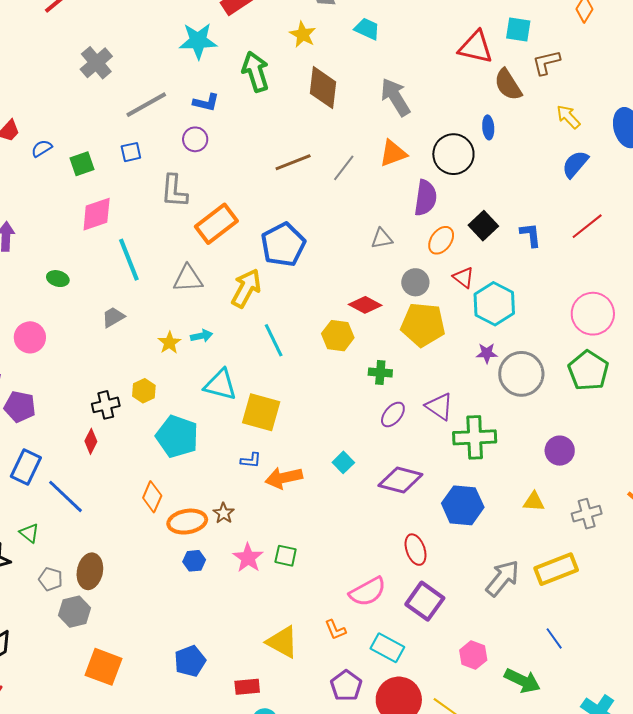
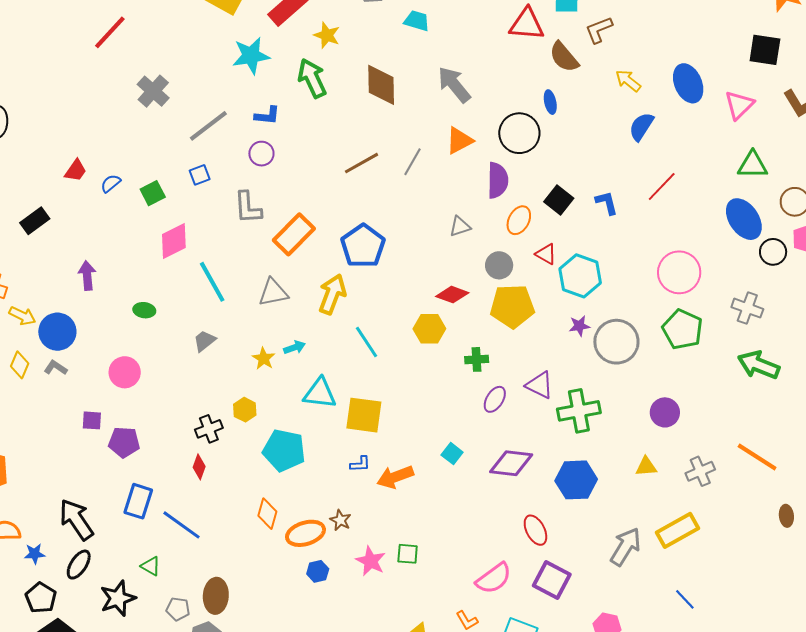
yellow star: (303, 34) -> (327, 35), moved

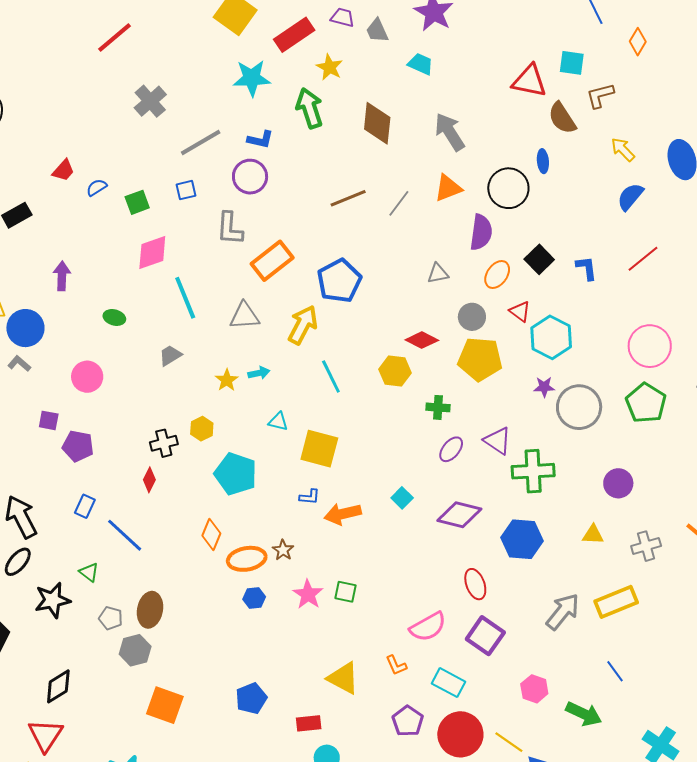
purple circle: (261, 154) -> (250, 177), size x1.4
cyan triangle: (320, 393) -> (278, 422), size x0.6
blue rectangle: (138, 501) -> (85, 506), size x0.7

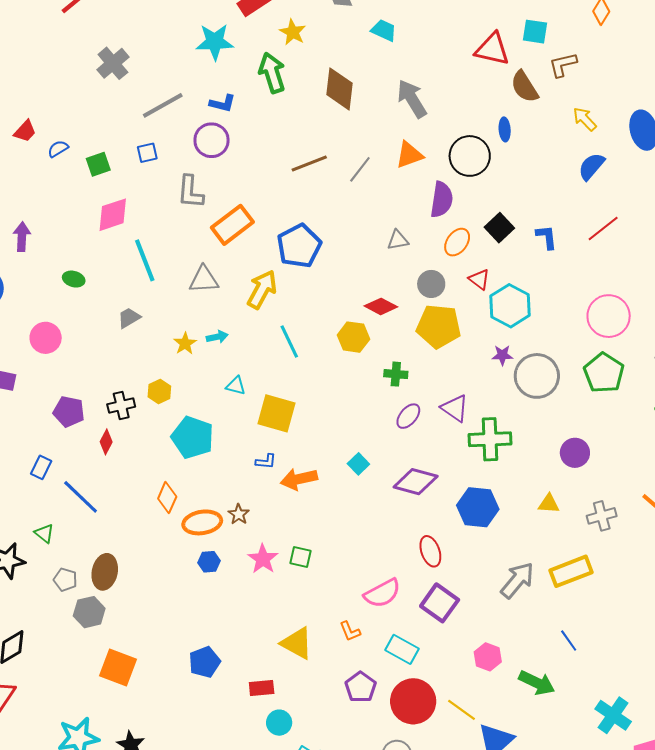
purple pentagon: (78, 446) -> (69, 412), moved

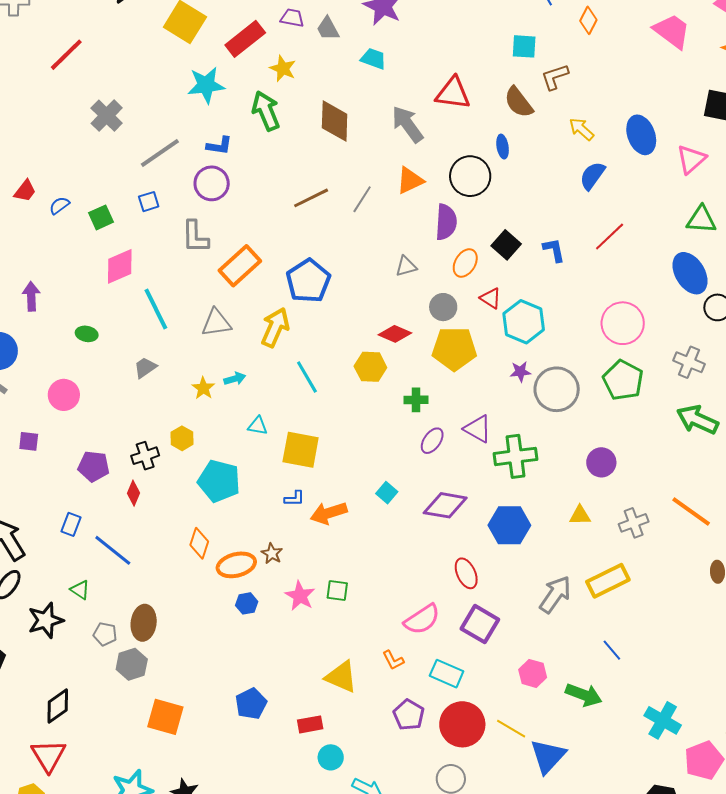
red triangle: (492, 49) -> (453, 93), moved

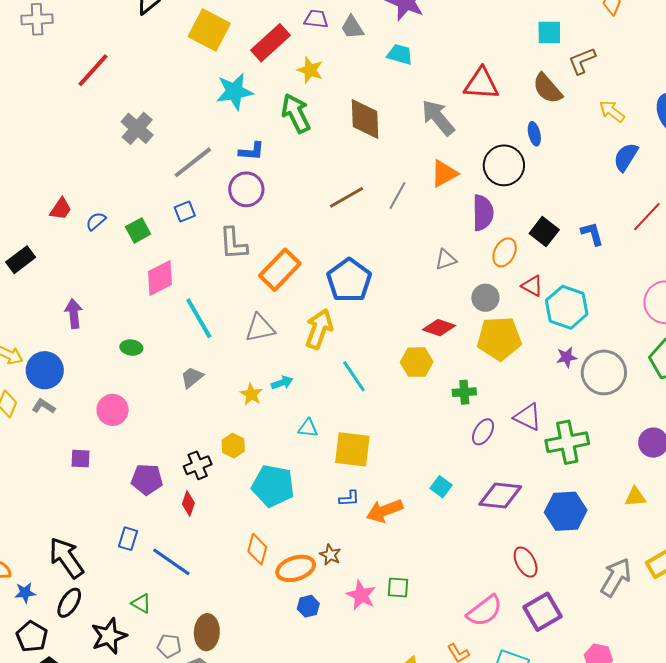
purple square: (480, 624) -> (542, 612), turned 33

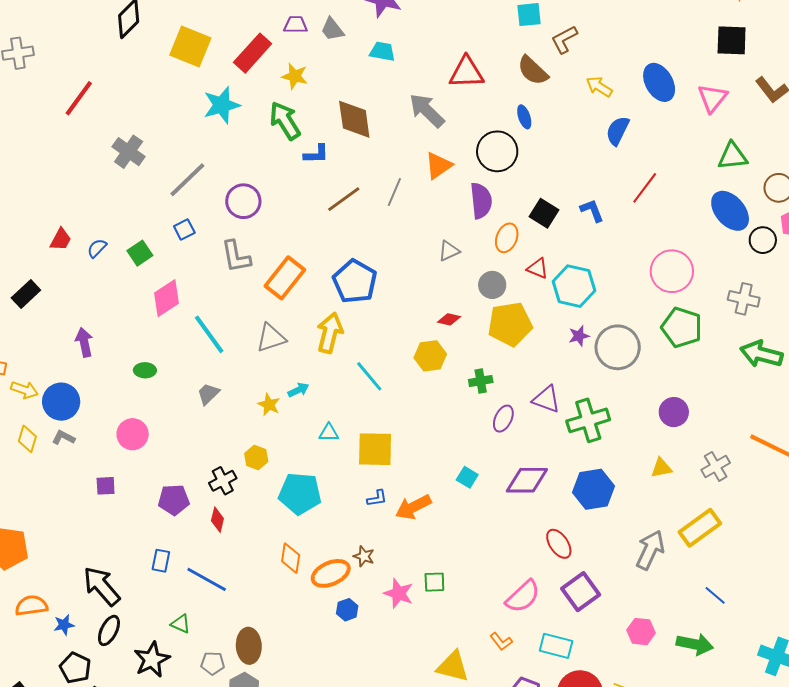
blue L-shape: (252, 151) -> (316, 154), moved
red diamond: (439, 328) -> (449, 319), size x0.7

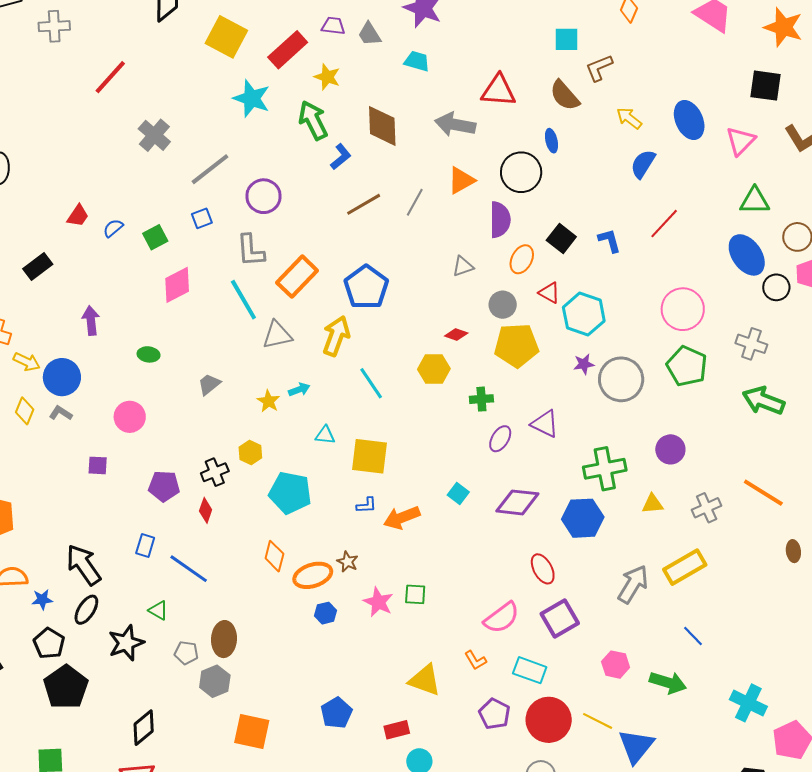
cyan star: (222, 105) -> (252, 98), turned 30
gray arrow: (427, 111) -> (455, 125), turned -39
blue L-shape: (316, 154) -> (341, 157), turned -44
cyan line: (209, 334) -> (243, 300), moved
green cross: (588, 420) -> (605, 469), moved

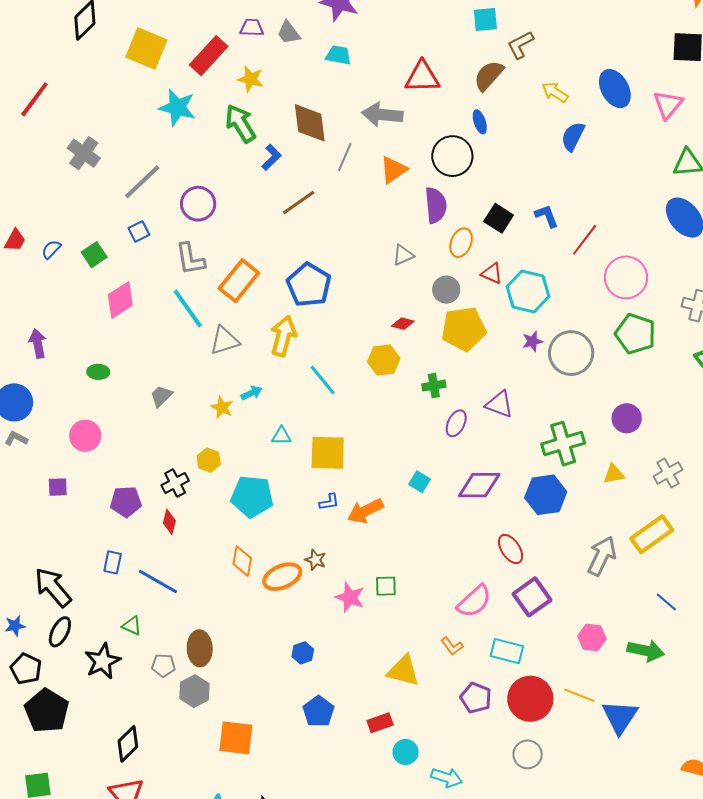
brown semicircle: (565, 95) -> (489, 76), turned 88
gray line: (415, 202) -> (345, 157), moved
red line: (664, 224) -> (585, 240), moved
blue hexagon: (326, 613) -> (303, 653), moved

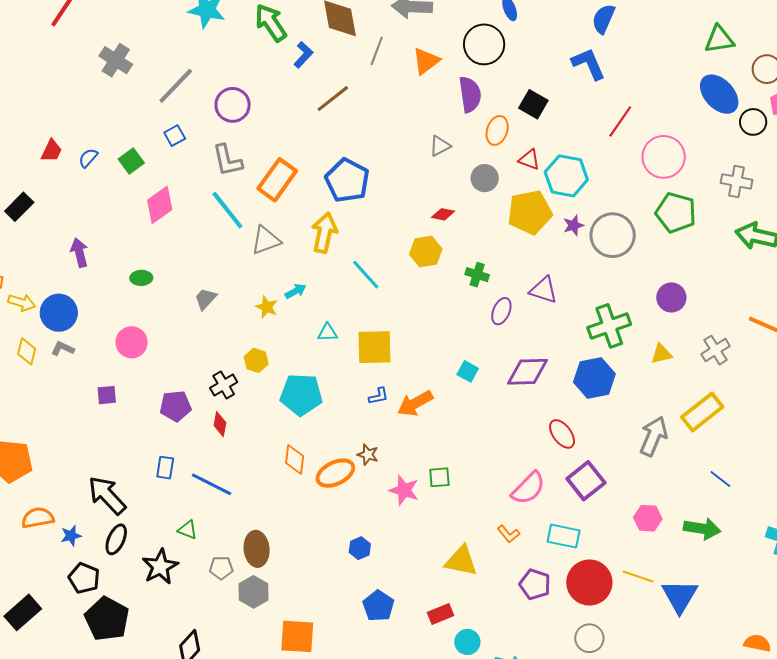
blue L-shape: (547, 216) -> (589, 64), moved, size x1.4
yellow pentagon: (464, 329) -> (530, 212), moved
green cross: (434, 386) -> (477, 275), turned 30

